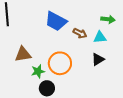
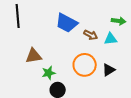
black triangle: (98, 59) -> (109, 70), moved
orange circle: (60, 63) -> (85, 65), moved

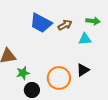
brown arrow: (91, 35) -> (65, 25), moved, turned -56
orange circle: (85, 65) -> (59, 78), moved

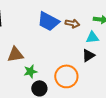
brown arrow: (65, 25) -> (72, 23), turned 40
black triangle: (83, 70) -> (88, 55), moved

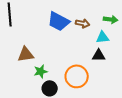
black triangle: (88, 55) -> (99, 55), turned 32

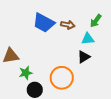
green arrow: (111, 19) -> (96, 21), turned 120
black triangle: (99, 55) -> (84, 57), turned -32

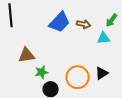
blue trapezoid: (44, 23) -> (60, 22), turned -75
black triangle: (84, 57) -> (102, 73), moved

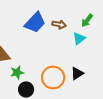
cyan triangle: (104, 38) -> (79, 38), turned -32

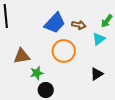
orange circle: (53, 77) -> (64, 51), moved

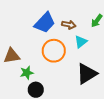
cyan triangle: (99, 39) -> (81, 42), moved
black triangle: (97, 74) -> (87, 74), size x1.6

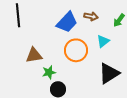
brown arrow: (69, 25) -> (91, 16), moved

